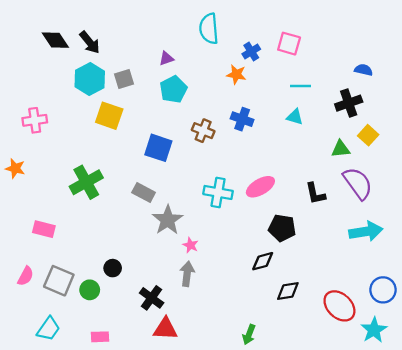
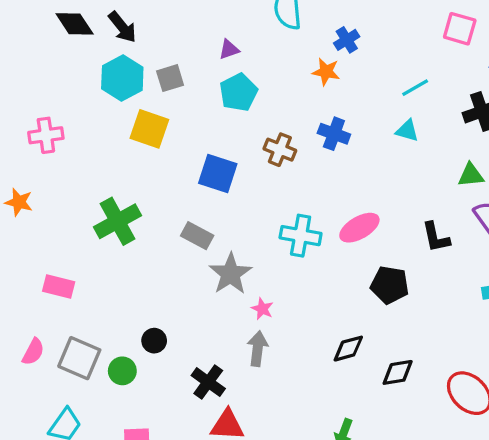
pink square: (289, 44) -> (460, 29), moved
cyan line: (301, 86) -> (415, 88), turned -30
black diamond: (263, 261) -> (348, 349), moved

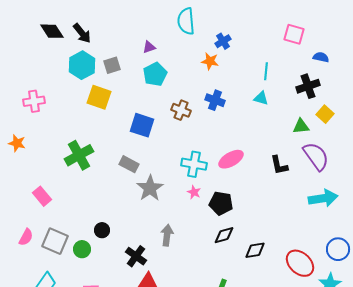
cyan line: (415, 88) -> (266, 71), turned -54
black pentagon: (390, 285) -> (221, 203), moved
pink rectangle: (59, 287) -> (42, 196), turned 36
pink star: (262, 309) -> (194, 192), moved

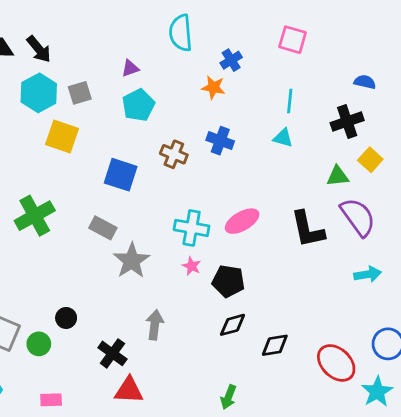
pink square: (294, 34) -> (293, 40), moved
black L-shape: (279, 165) -> (308, 229), size x1.4
cyan arrow: (323, 198) -> (368, 274), size x0.7

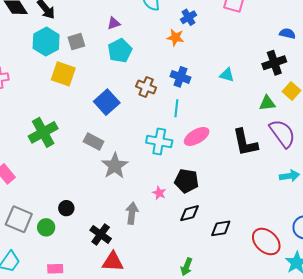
cyan line: (290, 101) -> (176, 108), moved
blue square: (121, 175) -> (107, 102), turned 30
pink star: (192, 266) -> (159, 193), moved

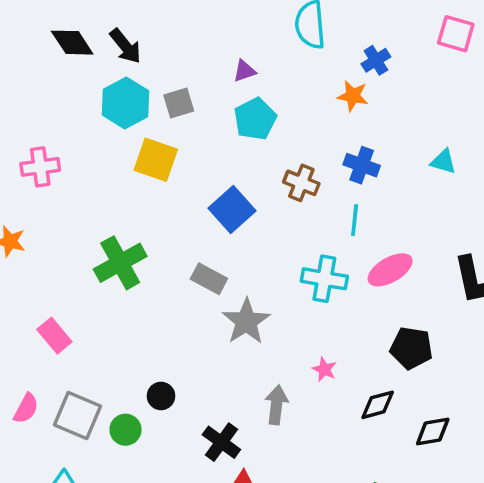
black pentagon: (186, 181) -> (411, 348), moved

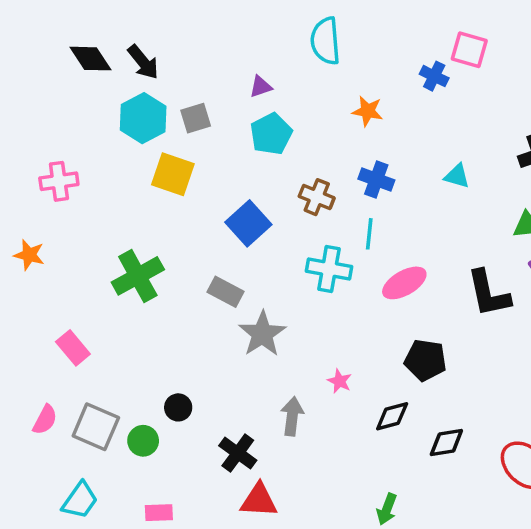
blue cross: (376, 60) -> (434, 76), moved, turned -32
cyan cross: (324, 279) -> (329, 269), moved

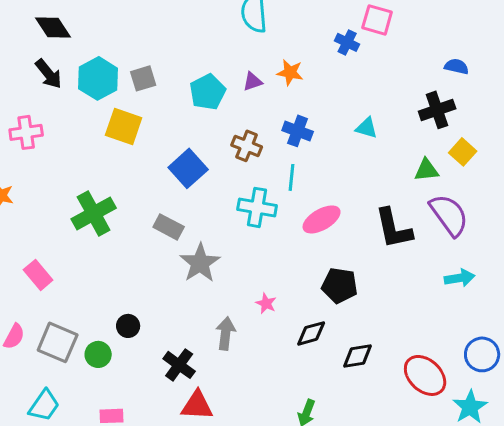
black arrow: (143, 62) -> (49, 74), moved
purple triangle: (261, 87) -> (253, 81), moved

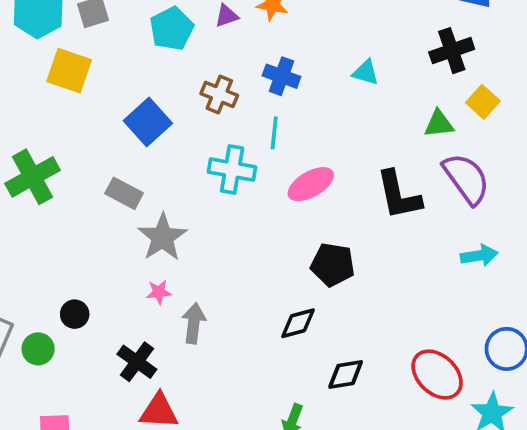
pink star: (266, 303) -> (159, 292), moved, turned -30
black diamond: (358, 356) -> (346, 375), moved

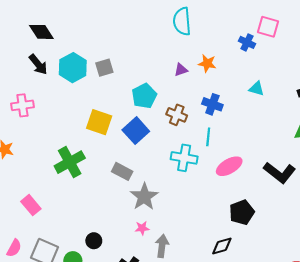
cyan pentagon: (172, 29) -> (144, 96), moved
yellow square: (69, 71) -> (99, 122), moved
cyan triangle: (366, 73) -> (256, 89), moved
black L-shape: (399, 195) -> (280, 173), turned -40
black pentagon: (333, 265) -> (242, 212), turned -30

